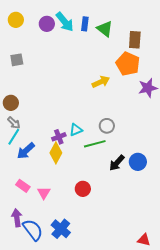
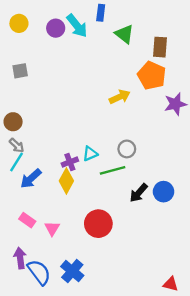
blue rectangle: (85, 24) -> (101, 13), moved
red circle: (83, 189) -> (98, 224), size x1.5

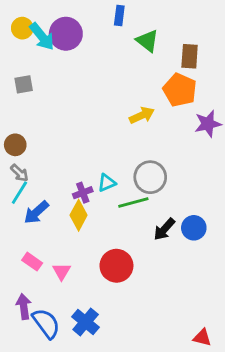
cyan arrow: (77, 26) -> (42, 37), moved
purple circle: (56, 28) -> (66, 34), size x1.5
gray circle: (127, 149) -> (150, 177), size x1.5

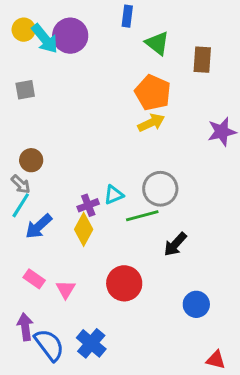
orange pentagon: (180, 90) -> (153, 93), moved
brown circle: (15, 145) -> (31, 160), moved
blue circle: (194, 228) -> (196, 304), moved

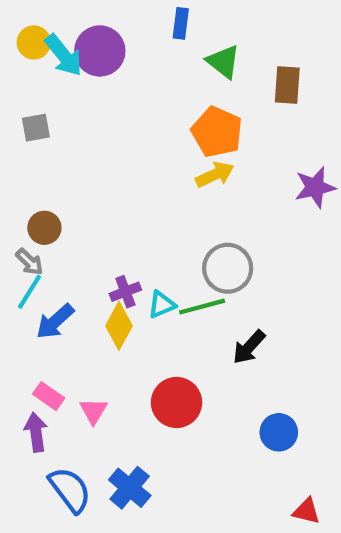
cyan triangle: (114, 195) -> (162, 304), moved
purple arrow: (25, 327) -> (36, 432), moved

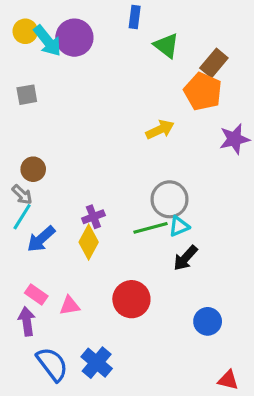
brown rectangle: (287, 85) -> (214, 63), turned 36
orange pentagon: (217, 132) -> (203, 92), moved
cyan triangle: (162, 304) -> (179, 226), moved
pink triangle: (93, 411) -> (70, 306), turned 50

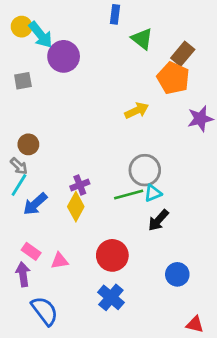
purple circle: (74, 38) -> (64, 56), moved
blue cross: (97, 363) -> (111, 297), moved

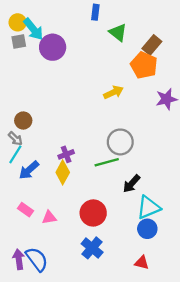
gray square: (23, 81) -> (19, 42), moved
cyan triangle: (153, 193) -> (148, 207), moved, size x1.6
purple arrow: (23, 274) -> (19, 259), moved
red triangle: (195, 324) -> (142, 263), moved

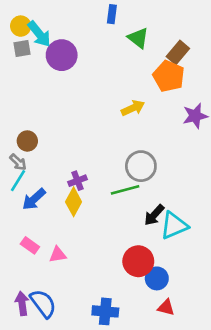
cyan triangle: (148, 207) -> (174, 226), moved
red circle: (93, 213) -> (138, 261), moved
blue circle: (147, 229) -> (157, 278), moved
blue cross: (92, 248) -> (105, 311), moved, turned -35

